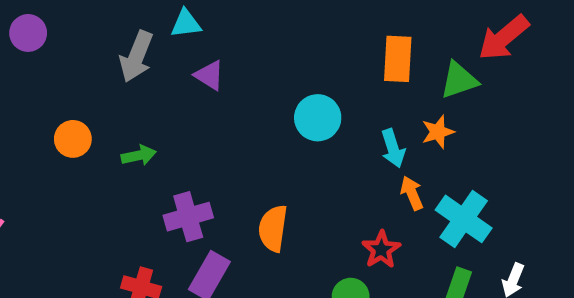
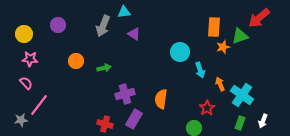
purple circle: (28, 33) -> (58, 25), moved
orange star: (438, 132) -> (223, 47), moved
cyan arrow: (393, 148) -> (200, 70), moved

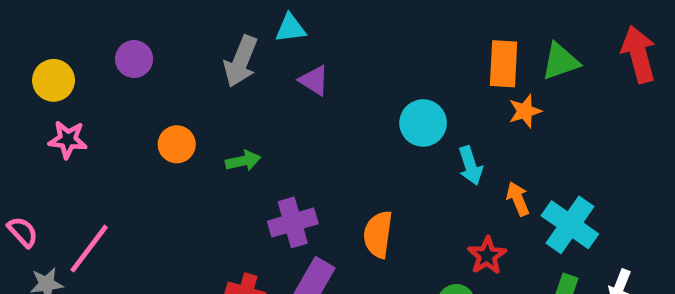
red arrow: (259, 18) -> (639, 54), moved, turned 115
green triangle: (240, 36) -> (560, 61), moved
pink semicircle: (26, 83) -> (23, 232), moved

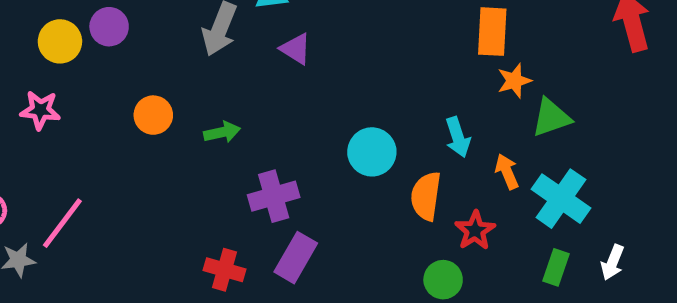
green triangle: (560, 61) -> (551, 118), moved
yellow circle: (54, 80) -> (60, 41), moved
cyan circle: (423, 123) -> (372, 152), moved
orange semicircle: (378, 234) -> (426, 196), moved

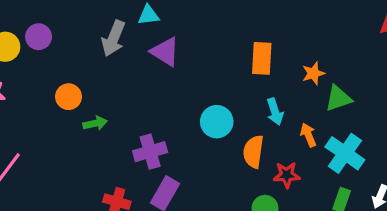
orange rectangle: (492, 32) -> (262, 58), moved
purple triangle: (296, 49) -> (165, 52), size x1.4
green arrow: (222, 132) -> (95, 123), moved
red star: (475, 231) -> (287, 175), turned 30

